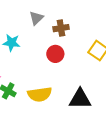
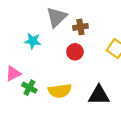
gray triangle: (36, 18) -> (57, 17), size x1.5

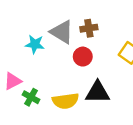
gray triangle: (57, 17) -> (62, 32), moved, turned -45
black triangle: (99, 95) -> (98, 92), moved

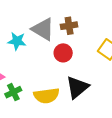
black triangle: (98, 92) -> (77, 87), turned -40
green cross: (31, 97) -> (13, 92), turned 35

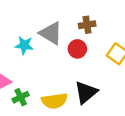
brown cross: (69, 26) -> (87, 25), moved
red circle: (63, 53) -> (77, 49), moved

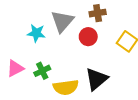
gray triangle: (51, 33) -> (62, 21), turned 40
green cross: (21, 97) -> (42, 71), moved

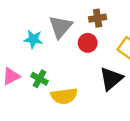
green cross: (42, 71) -> (39, 79), turned -35
black triangle: (96, 79) -> (111, 79), moved

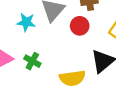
yellow semicircle: (64, 96) -> (72, 78), moved

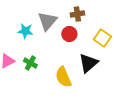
yellow semicircle: (72, 78) -> (63, 77), turned 75

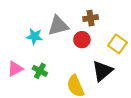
gray triangle: (47, 21) -> (58, 26), turned 35

